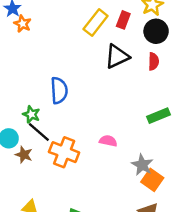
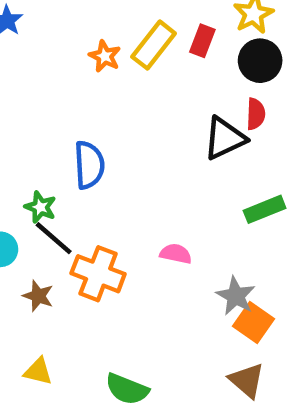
orange star: (23, 24) -> (105, 56), moved
black triangle: (117, 56) -> (225, 138), moved
brown star: (24, 155) -> (38, 296), moved

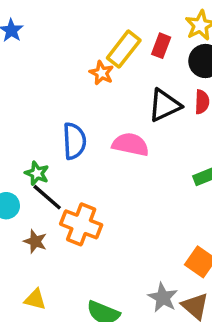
orange star: (105, 56) -> (102, 73), moved
black triangle: (225, 138) -> (165, 105), moved
pink semicircle: (176, 254) -> (131, 144), moved, size x1.5
gray star: (236, 296) -> (163, 298), moved

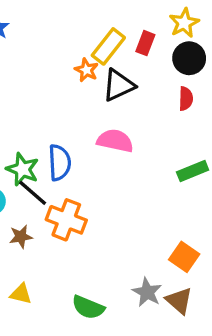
black triangle: (165, 105) -> (118, 85), moved
blue semicircle: (74, 141) -> (60, 163), moved
green star: (37, 173) -> (23, 169), size x1.4
brown star: (35, 241) -> (21, 237), turned -30

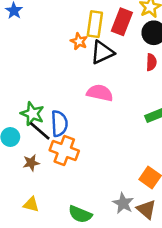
red rectangle: (145, 43) -> (122, 22), size x1.5
yellow rectangle: (108, 46) -> (95, 24), turned -30
blue semicircle: (60, 163) -> (59, 124), moved

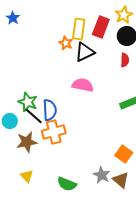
orange cross: (64, 150) -> (54, 132), turned -35
brown star: (31, 163) -> (27, 142), size x1.5
yellow triangle: (31, 204) -> (27, 176), turned 32

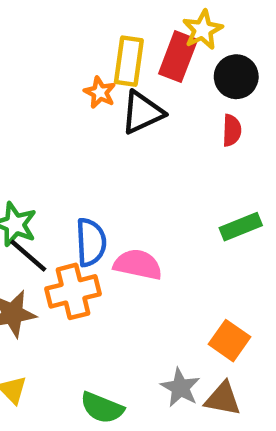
yellow star: (124, 15) -> (203, 30), moved
pink semicircle: (83, 85) -> (138, 265), moved
blue semicircle: (50, 110) -> (91, 242), moved
brown triangle: (121, 180) -> (223, 399), turned -30

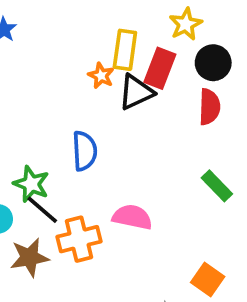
red rectangle: (178, 57) -> (160, 68), moved
red semicircle: (232, 130) -> (209, 107), size x1.4
green rectangle: (241, 227) -> (217, 186), turned 68
blue semicircle: (91, 242) -> (85, 151), moved

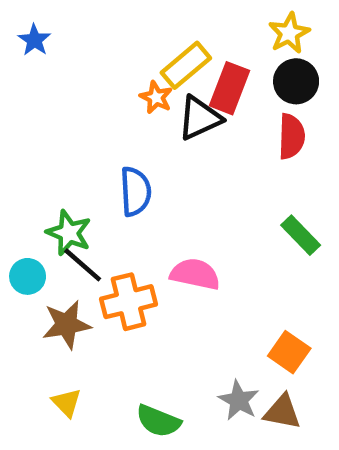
yellow star: (186, 24) -> (289, 33), moved
yellow rectangle: (125, 50) -> (186, 65), turned 42

